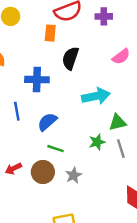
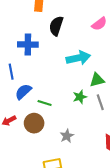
blue semicircle: (47, 122) -> (23, 92), moved
gray star: (74, 175) -> (67, 136), moved

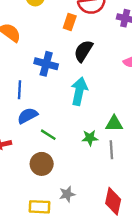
cyan arrow: (78, 58) -> (79, 91), moved, turned -80
brown circle: (34, 123) -> (42, 164), moved
gray star: (67, 136) -> (67, 194), moved

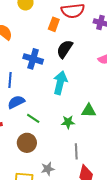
gray line: (111, 150) -> (76, 151), moved

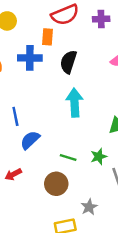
blue cross: (33, 59) -> (30, 58), moved
green line: (33, 118) -> (68, 157), moved
green star: (68, 122) -> (99, 157), moved

